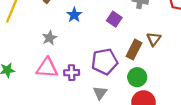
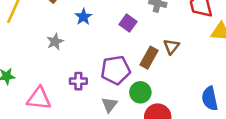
pink triangle: (47, 68) -> (39, 99), moved
green circle: (137, 77) -> (140, 92), moved

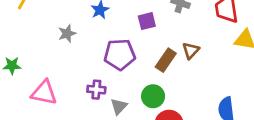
purple square: (128, 23) -> (147, 21), turned 35
purple pentagon: (116, 70) -> (120, 54), moved
purple cross: (78, 81) -> (96, 90), moved

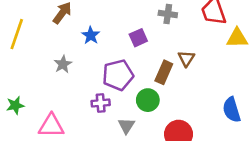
purple cross: (96, 90) -> (101, 103), moved
green circle: (153, 96) -> (148, 100), moved

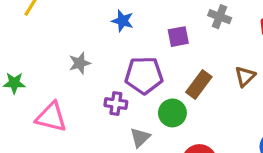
blue star: (91, 35) -> (123, 21), turned -30
brown triangle: (186, 58) -> (245, 76), moved
gray star: (63, 64) -> (80, 63), moved

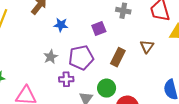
gray star: (80, 63) -> (51, 57), moved
green circle: (172, 113) -> (107, 88), moved

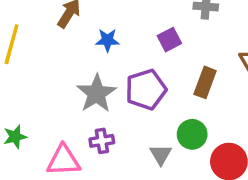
gray star: (51, 57) -> (96, 93), size x1.6
purple cross: (66, 79) -> (102, 141), moved

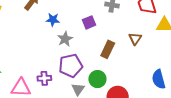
purple pentagon: (146, 90) -> (71, 66), moved
gray star: (96, 93) -> (65, 39), moved, size x0.7

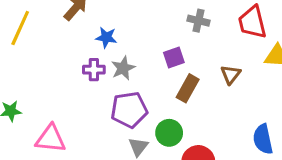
purple square: (89, 22) -> (174, 57), moved
purple cross: (44, 78) -> (94, 70), moved

